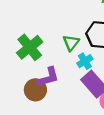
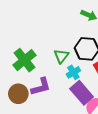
brown circle: (35, 90) -> (18, 94), moved

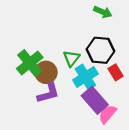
cyan cross: (73, 72) -> (85, 77), size x1.5
brown circle: (18, 94) -> (46, 72), moved

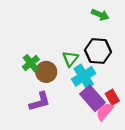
green cross: (30, 63) -> (31, 63), size x0.7
red rectangle: (116, 72) -> (112, 97), moved
purple L-shape: (48, 93) -> (40, 102), moved

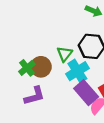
green cross: (31, 63) -> (27, 68), moved

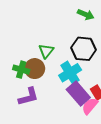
green triangle: (65, 54) -> (46, 51), moved
green cross: (27, 68) -> (21, 70), turned -35

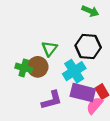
purple rectangle: (78, 94) -> (83, 93), turned -35
purple L-shape: (28, 97) -> (52, 100), moved

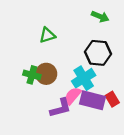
green triangle: (49, 49) -> (47, 35), moved, turned 35
pink semicircle: (95, 105) -> (73, 96), moved

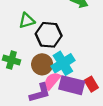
black hexagon: (98, 53) -> (49, 35), moved
brown circle: (46, 74) -> (42, 64), moved

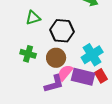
green triangle: (27, 21) -> (33, 18), moved
cyan cross: (63, 63) -> (92, 55), moved

